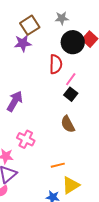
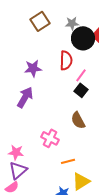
gray star: (62, 18) -> (72, 23), moved
purple star: (23, 43) -> (33, 68), moved
pink cross: (26, 139) -> (50, 138), moved

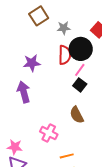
gray star: (72, 23) -> (64, 28), moved
black circle: (83, 38) -> (81, 49), moved
purple arrow: (25, 97) -> (24, 92), turned -45

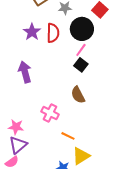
red semicircle: (65, 55) -> (53, 33), moved
purple star: (32, 63) -> (32, 32), moved, turned -30
orange line: (67, 156) -> (68, 136), turned 40

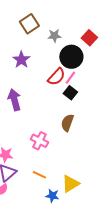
red semicircle: (53, 33) -> (56, 77), moved, turned 42
brown semicircle: (78, 95) -> (67, 123), turned 48
orange line: (68, 136) -> (39, 175), moved

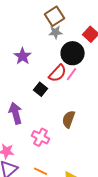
brown square: (29, 24) -> (55, 16), moved
black square: (70, 93) -> (41, 89), moved
purple arrow: (14, 100) -> (16, 113), moved

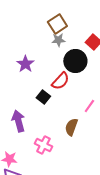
pink line: (72, 74) -> (89, 106), moved

